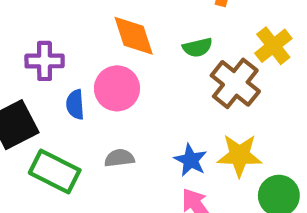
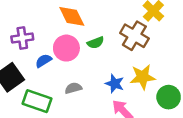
green semicircle: (197, 47) -> (96, 43), moved
blue semicircle: (75, 105) -> (44, 61), turned 70

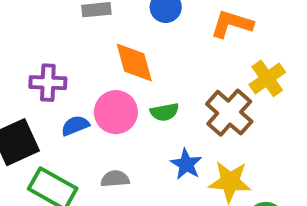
blue star: (115, 84) -> (186, 164), moved

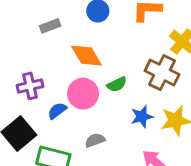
blue star: (186, 164) -> (142, 117), turned -30

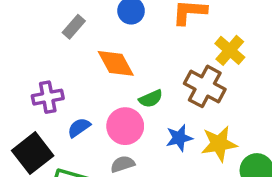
gray rectangle: (50, 26) -> (74, 27), turned -30
pink circle: (83, 94) -> (125, 126), moved

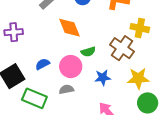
yellow cross: (230, 50) -> (140, 28), turned -36
purple cross: (48, 97) -> (14, 32), moved
yellow star: (219, 144) -> (138, 78), moved

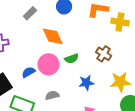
yellow cross: (140, 28) -> (120, 22), moved
brown cross: (122, 48) -> (104, 54), size x0.7
pink circle: (71, 67) -> (49, 64), moved

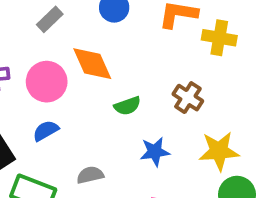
pink circle: (49, 64) -> (47, 82), moved

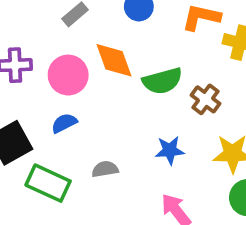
green semicircle: (127, 106) -> (162, 81), moved, size x1.5

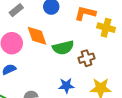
brown cross: (206, 99) -> (87, 58), turned 35

